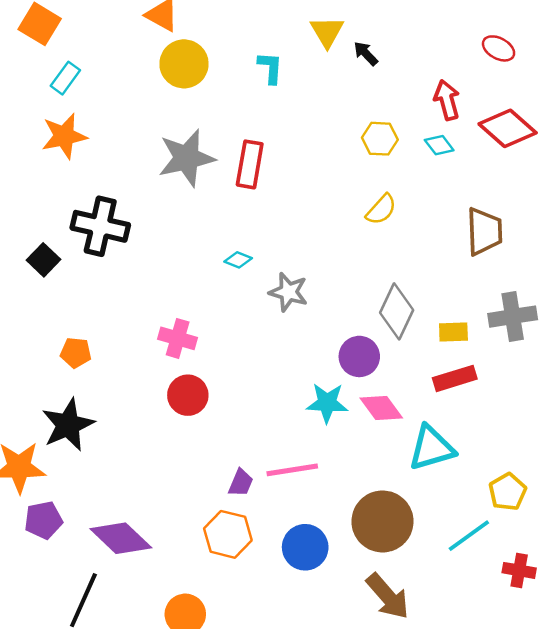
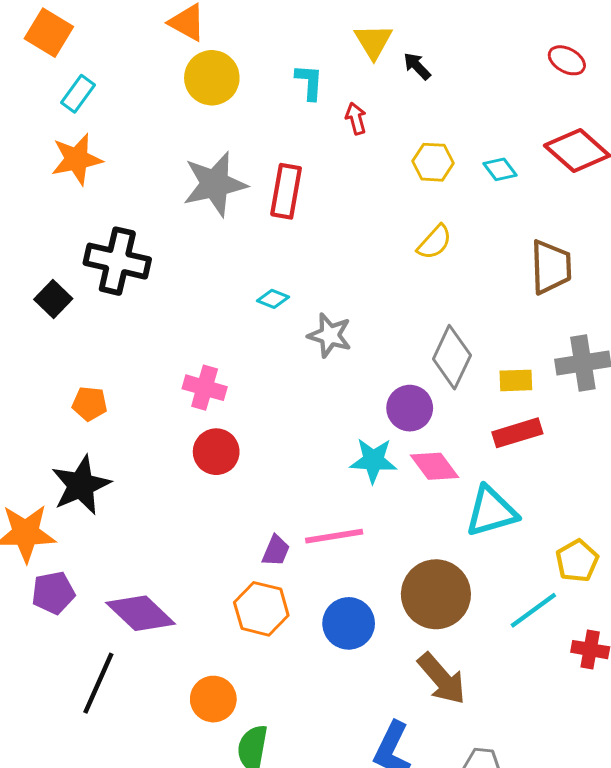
red arrow: (447, 100) -> (356, 119), moved, size x0.7

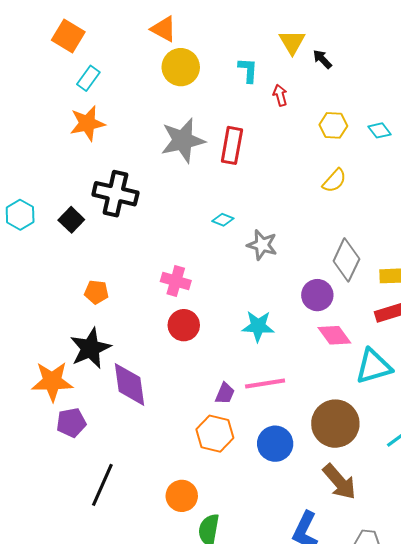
cyan star: (373, 460) -> (258, 326), moved
purple diamond: (141, 613) -> (130, 384), moved, turned 39

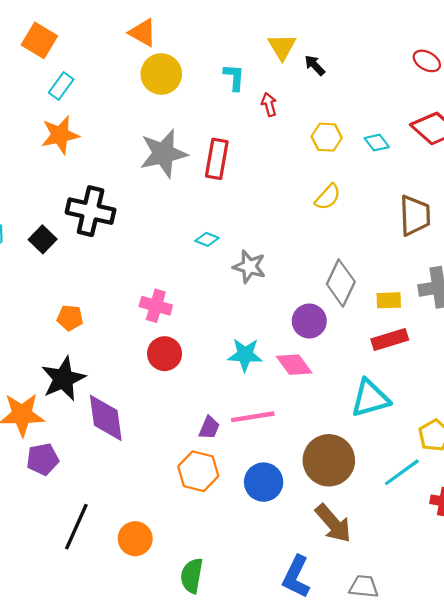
pink diamond: (334, 335) -> (294, 365), moved
orange circle: (182, 496) -> (135, 539), moved

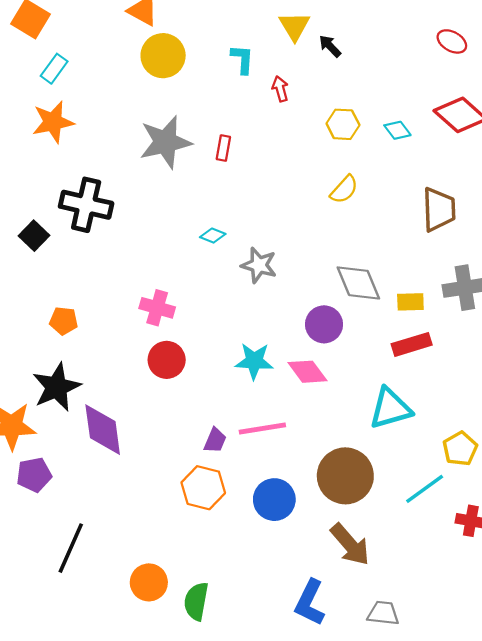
red rectangle: (217, 159) -> (223, 148), size x0.6
gray diamond: (341, 283) -> (358, 283), turned -48
orange circle: (135, 539) -> (149, 582), moved

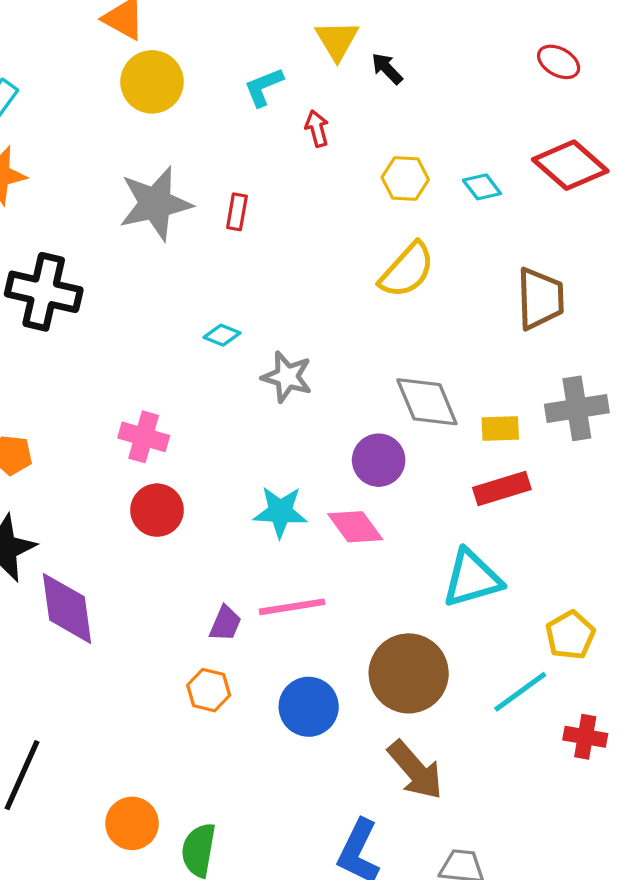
cyan L-shape: (242, 59) -> (264, 87), turned -116
yellow semicircle: (344, 189) -> (407, 270), size x1.4
orange hexagon: (203, 488) -> (209, 690), size x0.7

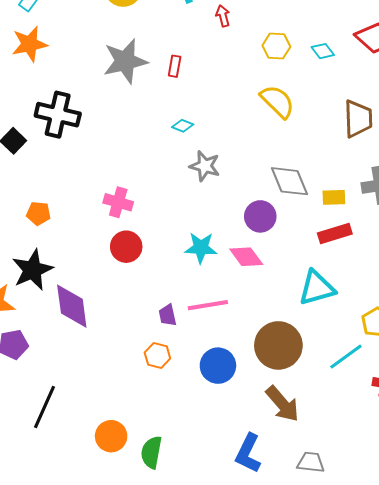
yellow semicircle: (407, 270) -> (277, 102), turned -87
cyan diamond: (222, 335) -> (183, 126), moved
purple trapezoid: (225, 623) -> (168, 315), turned 145

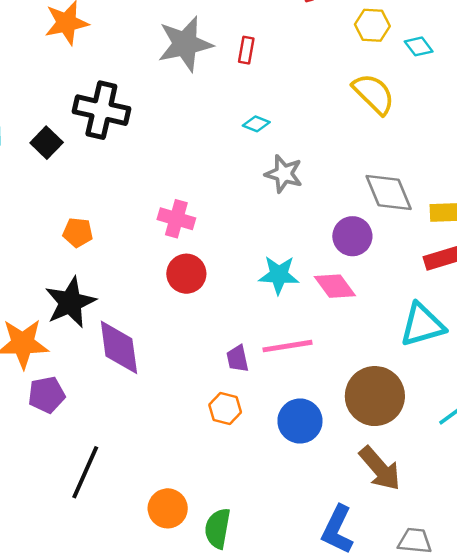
cyan diamond: (323, 51) -> (419, 46), moved

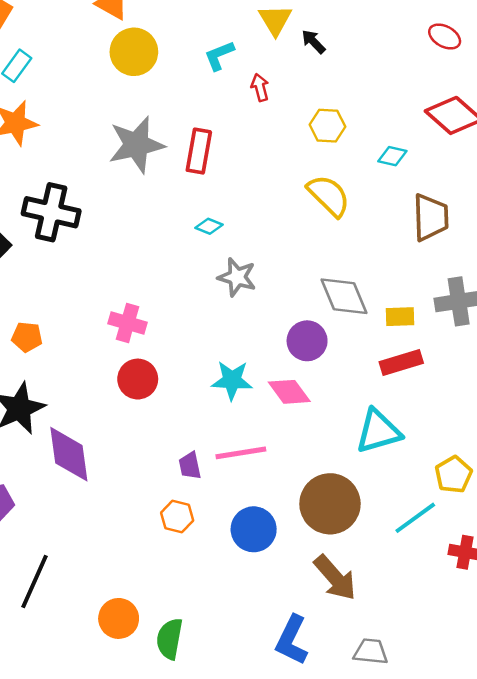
cyan diamond: (419, 46) -> (392, 156), moved, turned -40
red rectangle: (246, 50) -> (199, 151), size x1.6

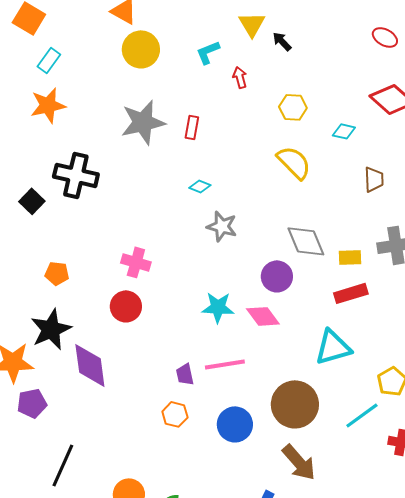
red rectangle: (199, 151) -> (192, 127), size x0.7
brown trapezoid: (431, 217) -> (374, 179), size x0.7
red circle: (138, 379) -> (126, 306), moved

